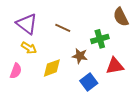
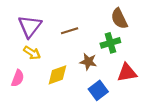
brown semicircle: (121, 17) -> (119, 19), moved
purple triangle: (27, 24) -> (30, 26), turned 30
brown line: (63, 28) -> (70, 31), turned -42

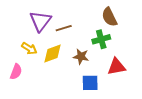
purple triangle: (30, 26) -> (40, 21), moved
yellow diamond: (57, 75) -> (53, 53), moved
blue square: (98, 90) -> (90, 83), turned 36

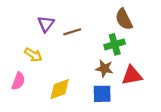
purple triangle: (40, 21) -> (46, 24), size x0.7
yellow diamond: (53, 53) -> (60, 89), moved
brown star: (81, 57) -> (104, 69), moved

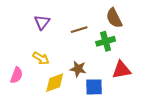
brown line: (72, 32) -> (79, 30), moved
yellow arrow: (33, 55) -> (41, 58), moved
brown star: (104, 69) -> (78, 69), moved

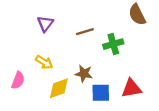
brown semicircle: (114, 18) -> (137, 15), moved
red triangle: (121, 70) -> (131, 88), moved

